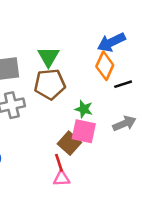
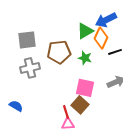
green triangle: (48, 57) -> (85, 31), moved, turned 30
green star: (84, 109) -> (85, 58), moved
brown square: (69, 143) -> (80, 105), moved

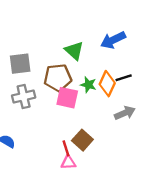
green triangle: (85, 31) -> (74, 51), moved, turned -48
orange diamond: (101, 38) -> (107, 84), moved
pink square: (85, 88) -> (67, 98), moved

